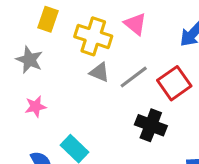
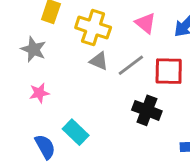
pink triangle: (135, 24) -> (145, 23), moved
red square: (174, 83) -> (169, 71), turned 36

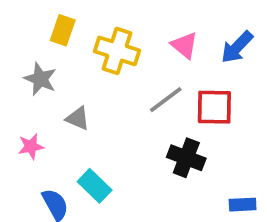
gray triangle: (99, 61) -> (78, 118), moved
pink star: (39, 93) -> (31, 146), moved

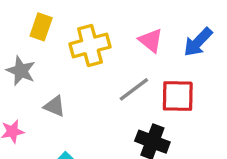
yellow cross: (117, 51) -> (90, 45), turned -33

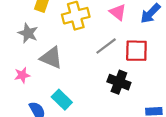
gray triangle: (55, 106) -> (51, 58), size x1.5

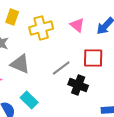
gray line: (106, 46) -> (61, 68), moved

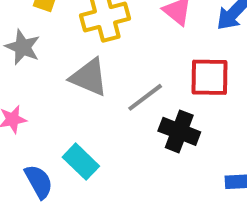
gray triangle: (20, 64) -> (89, 77), moved

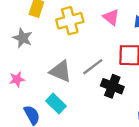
gray triangle: (89, 77) -> (61, 71), moved

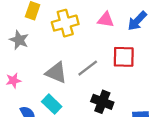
pink triangle: (111, 17) -> (106, 20), turned -30
black cross: (112, 86) -> (102, 102), moved

